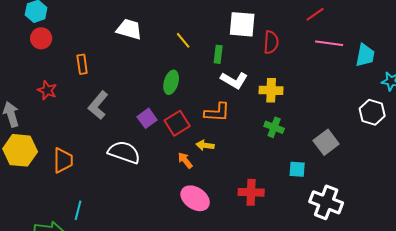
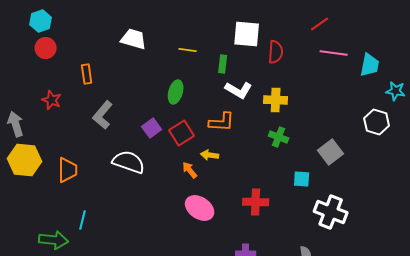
yellow line: (183, 40) -> (188, 50), turned -42

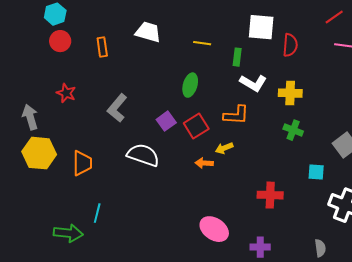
orange rectangle: (87, 74) -> (102, 47), moved
yellow arrow: (210, 155) -> (224, 148), turned -30
orange arrow: (190, 170) -> (204, 163), turned -48
pink ellipse: (200, 208) -> (214, 229), moved

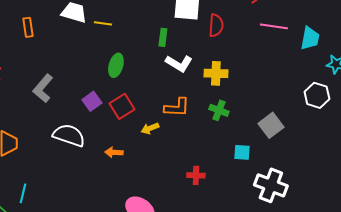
yellow line: (202, 43) -> (103, 23), moved
orange L-shape: (236, 115) -> (177, 107), moved
orange arrow: (204, 163) -> (114, 152), moved
red cross: (270, 195) -> (196, 175), size x0.7

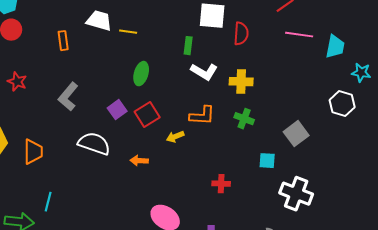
orange rectangle: (28, 27) -> (63, 41), moved

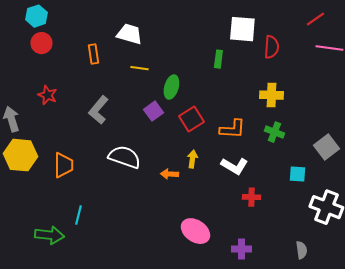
yellow line: (128, 32) -> (139, 68), moved
white L-shape: (204, 72) -> (234, 166), moved
purple square: (117, 110) -> (153, 111), moved
red square: (147, 115) -> (191, 119), moved
yellow arrow: (175, 137) -> (192, 159), moved, turned 120

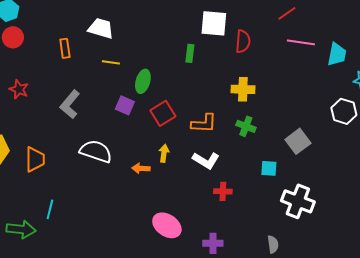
purple square: (153, 111) -> (125, 105), turned -30

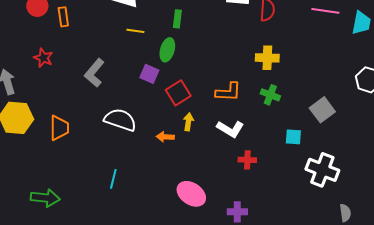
orange rectangle: (65, 48) -> (63, 17), moved
green rectangle: (190, 53) -> (177, 19), moved
red square: (163, 113) -> (178, 93), moved
cyan line: (50, 209) -> (113, 179), moved
gray semicircle: (273, 244) -> (345, 213), moved

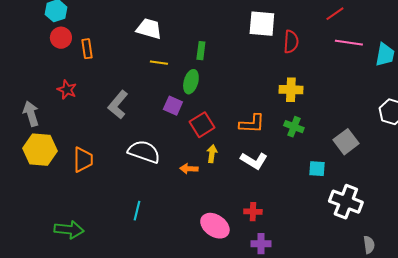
red cross: (247, 160) -> (253, 212), moved

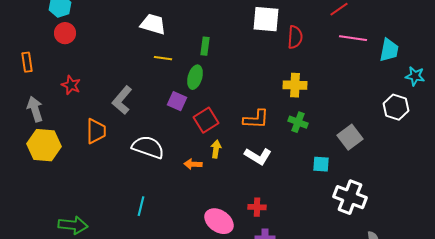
orange rectangle: (87, 49) -> (27, 62), moved
orange trapezoid: (83, 160) -> (96, 131), moved

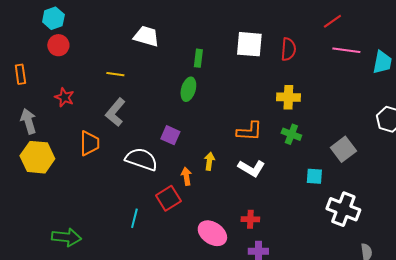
white square: (266, 19) -> (249, 44), moved
yellow line: (163, 58) -> (115, 74), moved
purple square: (177, 101) -> (170, 135), moved
red square: (206, 120) -> (168, 198), moved
orange arrow: (193, 164) -> (186, 176), turned 78

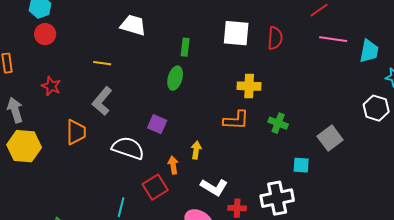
yellow cross: (288, 97) -> (249, 86), moved
white L-shape: (251, 168) -> (214, 187), moved
white cross: (343, 209) -> (277, 198), moved, turned -32

